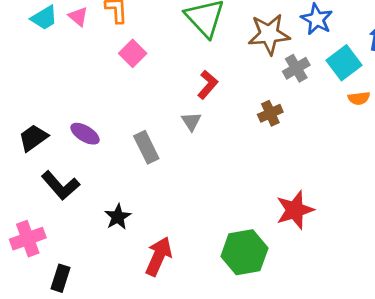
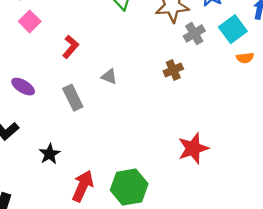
pink square: (133, 53) -> (30, 21), moved
red L-shape: (208, 85) -> (71, 47), moved
gray triangle: (191, 121) -> (109, 77), turned -35
green hexagon: (244, 252) -> (129, 187), moved

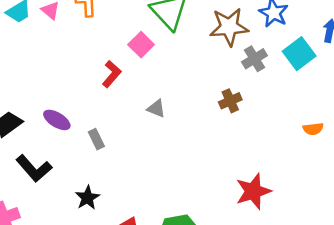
pink square: (30, 21) -> (141, 45), moved
orange semicircle: (245, 58) -> (313, 129), moved
gray rectangle: (73, 98) -> (96, 139), moved, size x0.7

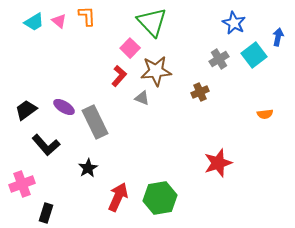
brown star: (229, 27) -> (156, 71), moved
red L-shape: (112, 74) -> (119, 76), moved
gray rectangle: (96, 139) -> (95, 122), size x2.0

